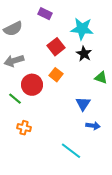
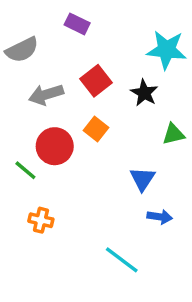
cyan star: (82, 29) -> (167, 50), moved
gray arrow: (14, 61) -> (46, 95), moved
green triangle: (101, 78) -> (173, 134), turned -32

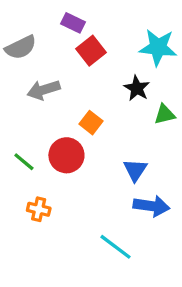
red square: (96, 81) -> (91, 51), moved
green triangle: (173, 134) -> (165, 114), moved
red circle: (55, 146) -> (66, 155), moved
blue arrow: (160, 217) -> (151, 206), size x1.5

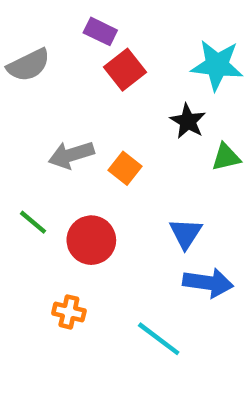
gray arrow: (44, 90) -> (71, 155), moved
red circle: (66, 155) -> (91, 240), moved
orange cross: (39, 209) -> (69, 312), moved

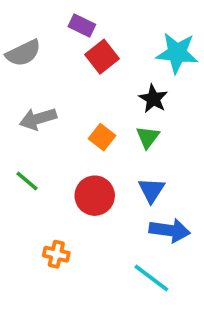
gray arrow: (71, 155) -> (38, 119), moved
green triangle: (226, 157) -> (148, 137), moved, turned -40
red circle: (91, 240) -> (95, 196), moved
cyan line: (159, 339) -> (151, 278), moved

